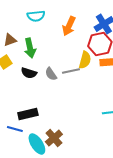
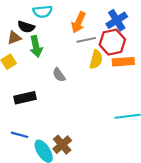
gray line: (71, 71) -> (86, 40), moved
black semicircle: (29, 73) -> (26, 27), moved
black rectangle: (28, 114) -> (25, 98), moved

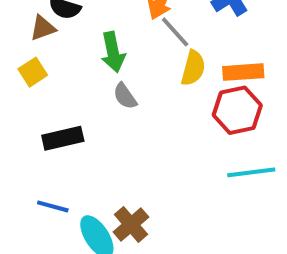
gray line: (86, 40) -> (175, 32), turned 60
red hexagon: (112, 42) -> (237, 110), moved
green arrow: (36, 46) -> (113, 52), moved

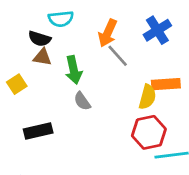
brown triangle: (43, 28) -> (42, 57), moved, turned 30
yellow semicircle: (193, 68) -> (147, 97), moved
red hexagon: (237, 110) -> (149, 132), moved

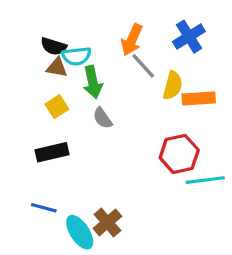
cyan semicircle: (61, 19) -> (76, 56), moved
yellow square: (17, 84) -> (57, 107), moved
yellow semicircle: (147, 97) -> (173, 85), moved

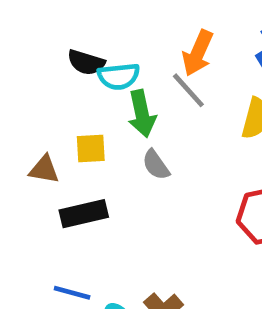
gray line: (143, 66) -> (188, 90), moved
brown triangle: (57, 68) -> (44, 169), moved
yellow square: (57, 107) -> (91, 148), turned 30

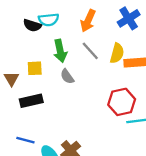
cyan semicircle: (119, 76) -> (49, 20), moved
gray line: (188, 90) -> (90, 51), moved
brown triangle: (44, 169) -> (12, 79), turned 49

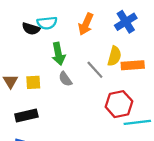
gray line: (90, 51) -> (95, 70), moved
yellow square: (35, 68) -> (33, 82), moved
black rectangle: (31, 101) -> (26, 116), moved

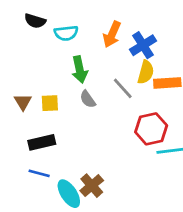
blue cross: (126, 22) -> (143, 45), moved
black semicircle: (31, 29) -> (35, 21), moved

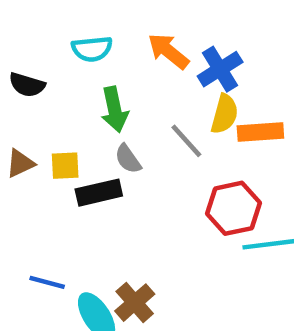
black semicircle: (35, 21) -> (27, 85), moved
orange arrow: (112, 34) -> (168, 51), turned 105
brown triangle: (23, 102) -> (20, 163), turned 36
black rectangle: (42, 142) -> (99, 193), moved

